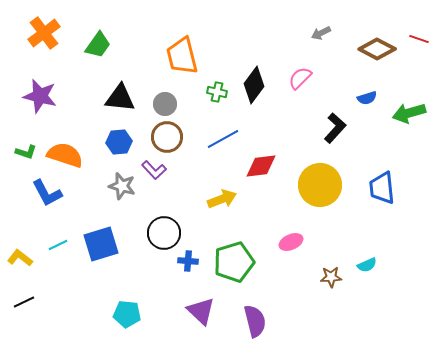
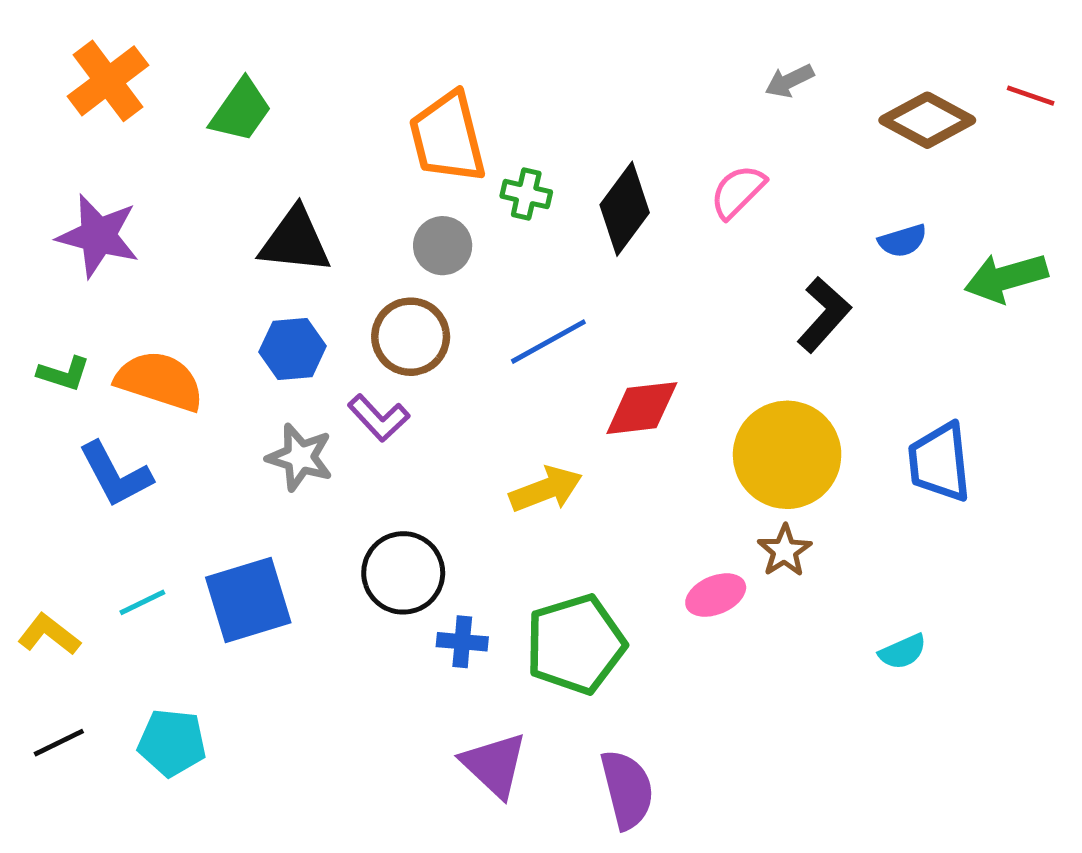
green cross: (217, 92) -> (526, 194), moved
gray circle: (165, 104) -> (443, 246), moved
brown star: (331, 277) -> (785, 551), moved, turned -30
cyan pentagon: (127, 314) -> (172, 743), moved

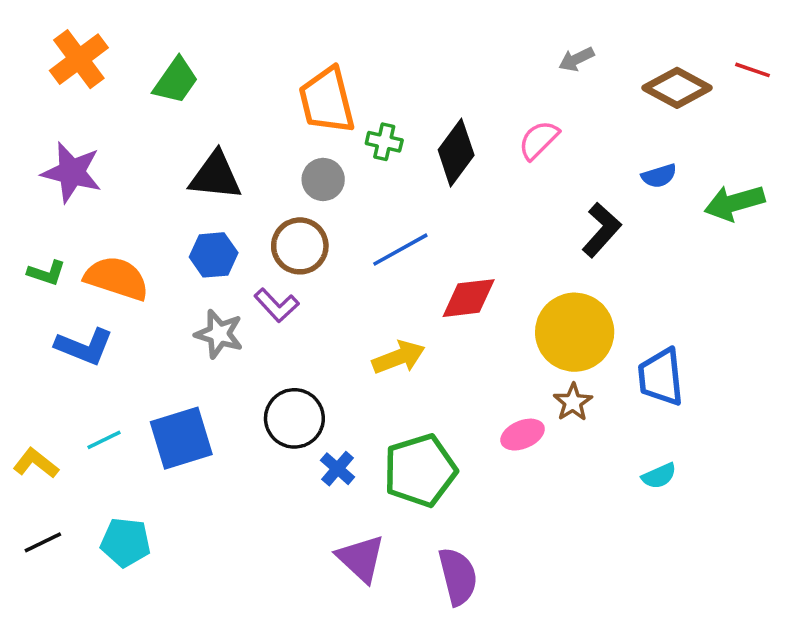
blue trapezoid: (940, 462) -> (661, 377), moved
blue L-shape: (115, 474) -> (84, 347), turned -40
blue cross: (462, 642) -> (338, 469), turned 36

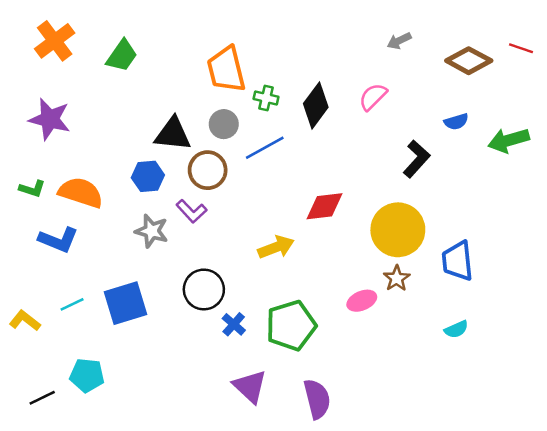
black triangle: (215, 176) -> (173, 134), moved
blue line: (400, 250) -> (265, 148), moved
black line: (43, 542) -> (42, 398), moved

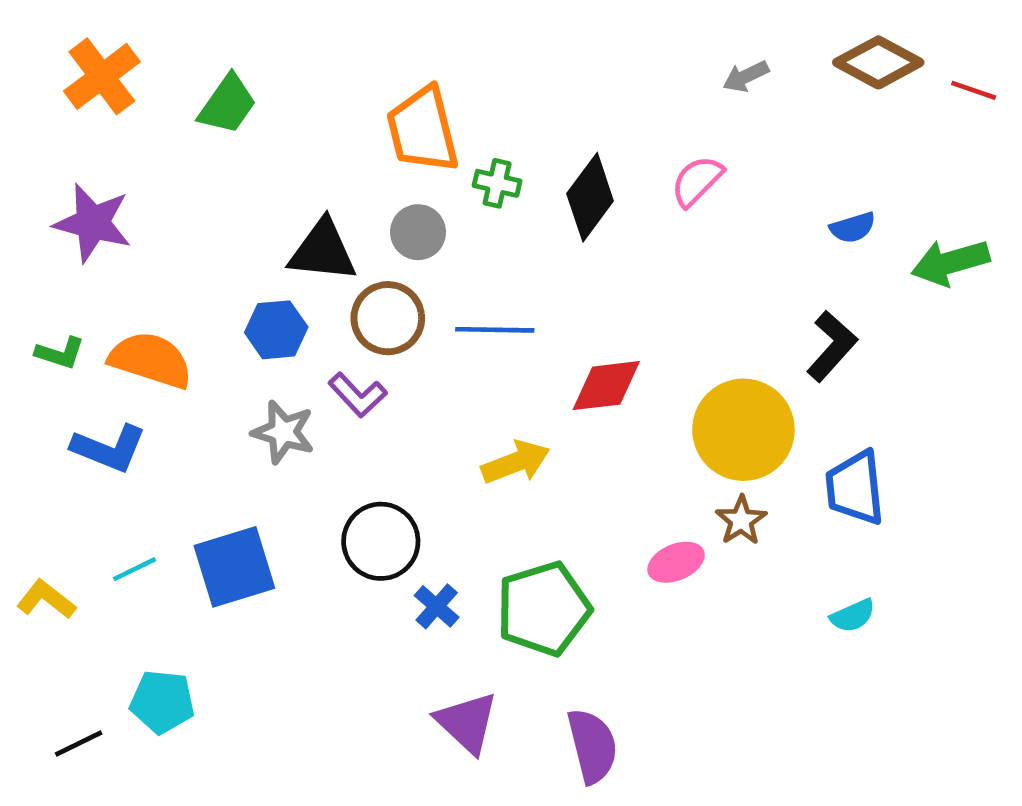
brown diamond: (469, 61) -> (878, 62), moved
blue line: (265, 148) -> (495, 330), moved, turned 30
black L-shape: (417, 159) -> (832, 346), moved

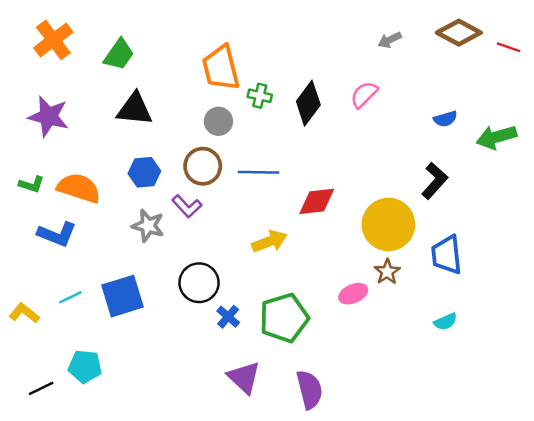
black triangle: (323, 251) -> (135, 109), moved

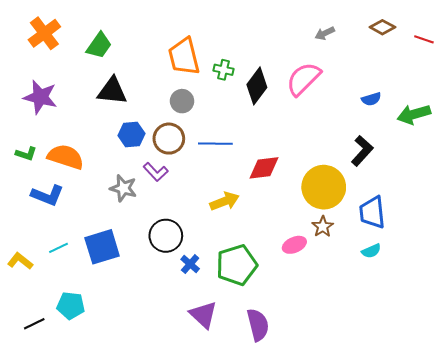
brown diamond: (459, 33) -> (382, 27), size x0.7
pink semicircle: (364, 95) -> (303, 79), size x1.5
green cross: (260, 96) -> (224, 70), moved
blue hexagon: (144, 172) -> (131, 135), moved
cyan semicircle: (445, 322) -> (371, 251), moved

